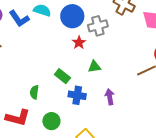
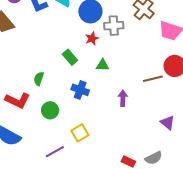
green rectangle: (62, 76) -> (70, 57), moved
purple arrow: (110, 97) -> (123, 98), moved

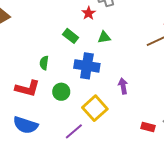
blue cross: (80, 90) -> (87, 66), size x1.4
purple arrow: (123, 98) -> (123, 86), moved
yellow square: (80, 133) -> (95, 108), size x1.4

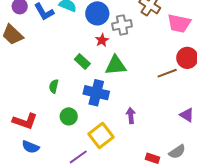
green triangle: (104, 37) -> (116, 65), size x1.6
red L-shape: (27, 88) -> (25, 121), moved
blue semicircle: (26, 125) -> (31, 147), size x0.7

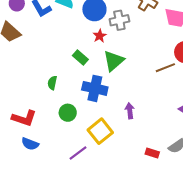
green triangle: (116, 65) -> (114, 61), turned -35

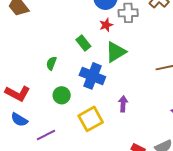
purple line: (78, 153) -> (46, 135), moved

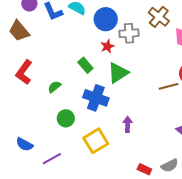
green semicircle: (51, 63) -> (54, 87), turned 32
red L-shape: (18, 93) -> (24, 72), moved, turned 100

